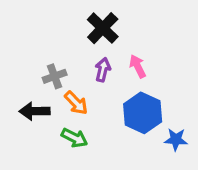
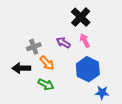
black cross: (103, 28) -> (81, 17), moved
purple arrow: (103, 70) -> (63, 43), turned -72
blue star: (176, 139) -> (102, 93), moved

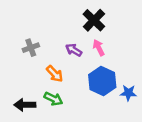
gray cross: (34, 47) -> (31, 48), moved
black arrow: (21, 68) -> (25, 105), moved
blue star: (102, 93) -> (128, 93), moved

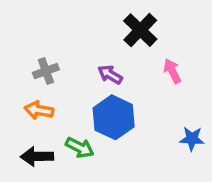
pink arrow: (99, 48) -> (172, 71), moved
orange arrow: (55, 74) -> (39, 110), moved, turned 144
blue hexagon: (102, 81) -> (114, 117), moved

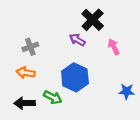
purple arrow: (110, 75) -> (77, 40), moved

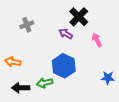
gray cross: (30, 47) -> (27, 25), moved
orange arrow: (26, 73) -> (13, 62), moved
green arrow: (53, 97) -> (45, 83), turned 140

